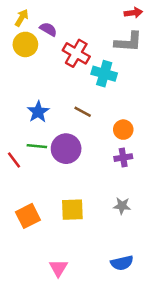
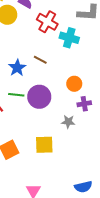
brown line: (83, 112) -> (40, 60), moved
orange circle: (123, 130) -> (74, 84), moved
gray star: (122, 206) -> (68, 122), moved

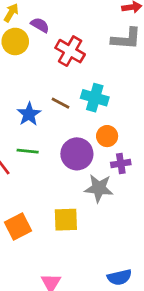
cyan cross: (69, 38) -> (95, 98), moved
purple circle: (39, 97) -> (77, 154), moved
gray star: (68, 122) -> (99, 188), size x1.5

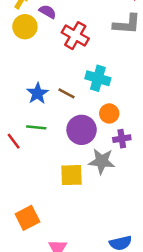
brown line: (60, 103) -> (66, 93), moved
yellow square: (66, 220) -> (71, 175), moved
orange square: (18, 227) -> (27, 218), moved

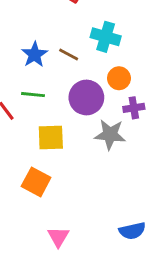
yellow square: (71, 175) -> (51, 137), moved
orange square: (27, 218) -> (36, 182), moved, turned -35

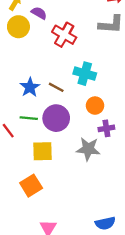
purple circle: (86, 97) -> (56, 118), moved
orange square: (36, 182) -> (31, 186), turned 30

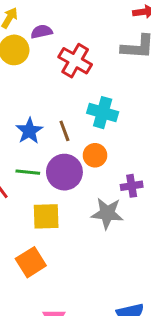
purple semicircle: (39, 13) -> (42, 32), turned -42
brown line: (56, 87) -> (64, 131), turned 42
orange circle: (95, 106) -> (95, 155), moved

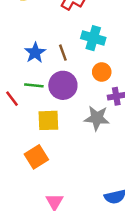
orange circle: (95, 155) -> (102, 72), moved

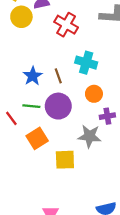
yellow square: (48, 120) -> (65, 160), moved
orange square: (36, 157) -> (37, 138), moved

